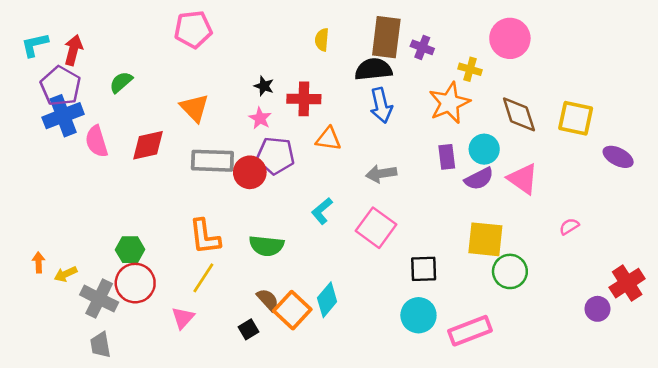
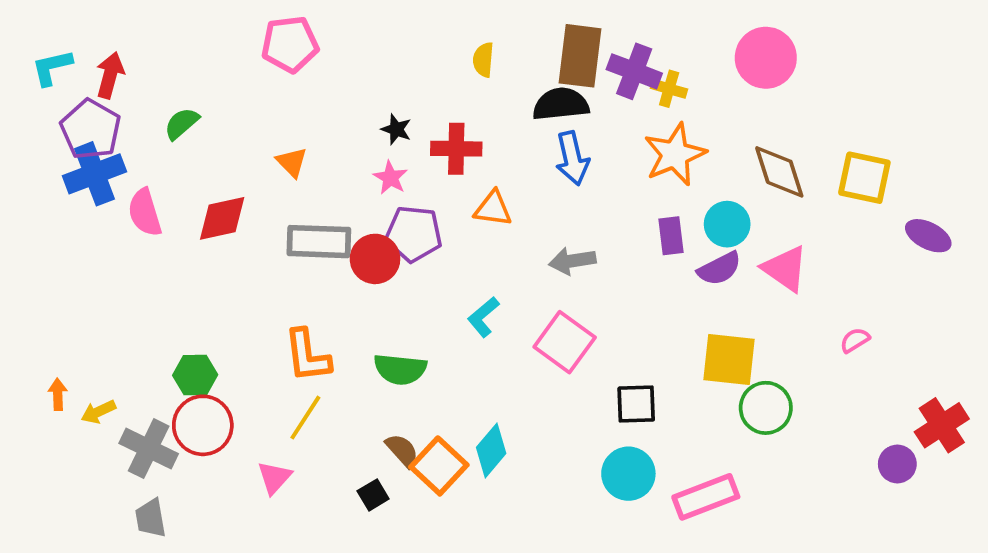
purple cross: (422, 47) -> (634, 71), size x1.5
yellow cross: (470, 69) -> (669, 89), moved
orange triangle: (194, 108) -> (292, 162), size x0.7

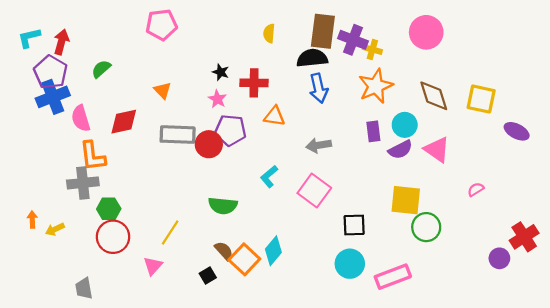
orange L-shape: (307, 356) -> (93, 156), moved
gray cross: (149, 449) -> (83, 183), moved, turned -32

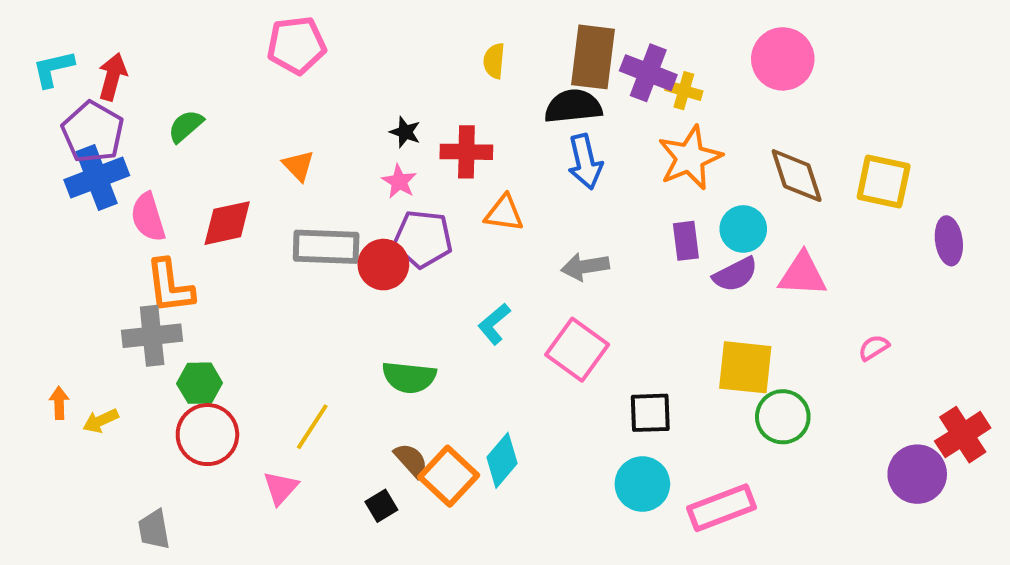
purple ellipse: (517, 131) -> (949, 241), turned 55
pink triangle: (437, 150) -> (803, 274), turned -32
purple circle: (499, 258) -> (917, 474), size x1.5

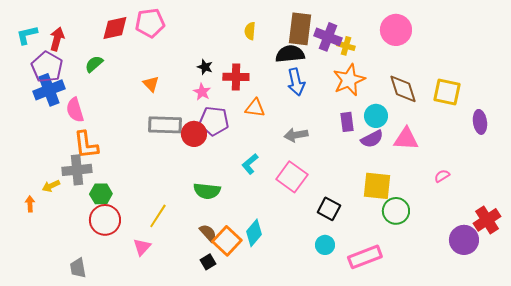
red diamond: (227, 223) -> (115, 28), moved
black square: (650, 413) -> (329, 209), turned 30
yellow arrow: (101, 421) -> (51, 186), moved
cyan circle: (642, 484) -> (325, 245), size x0.7
black square: (381, 506) -> (208, 262), moved

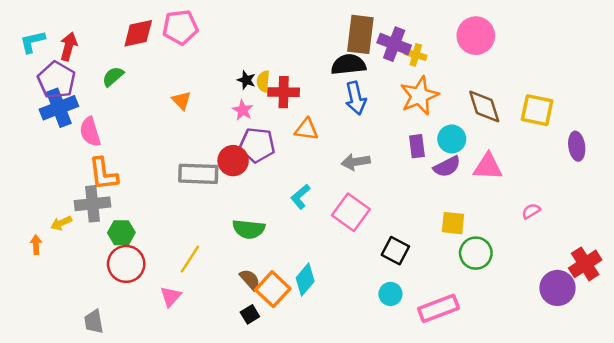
yellow semicircle: (250, 31) -> (263, 81), moved
gray rectangle: (165, 125) -> (198, 174), moved
yellow square: (377, 186) -> (453, 223), size x0.7

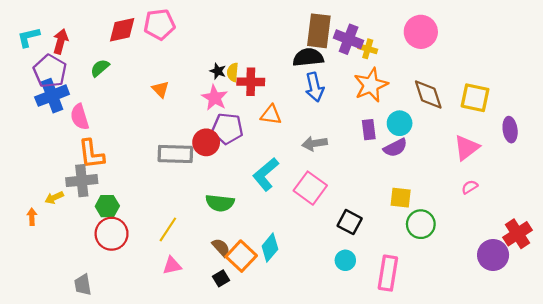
pink star: (243, 110) -> (215, 98), size x1.4
pink triangle: (488, 167) -> (466, 148), moved, turned -40
cyan L-shape: (300, 197) -> (266, 174), size x1.5
pink triangle: (171, 296) -> (172, 266), moved, turned 36
pink rectangle: (439, 308) -> (388, 273), turned -60

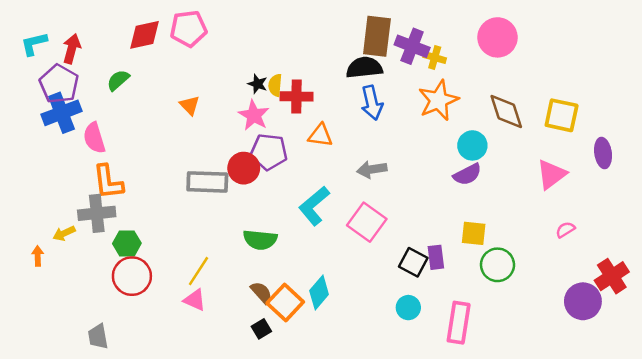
purple rectangle: (369, 130) -> (436, 257), moved
pink semicircle: (470, 187) -> (565, 230), moved
pink triangle: (172, 266) -> (195, 300), moved, turned 36

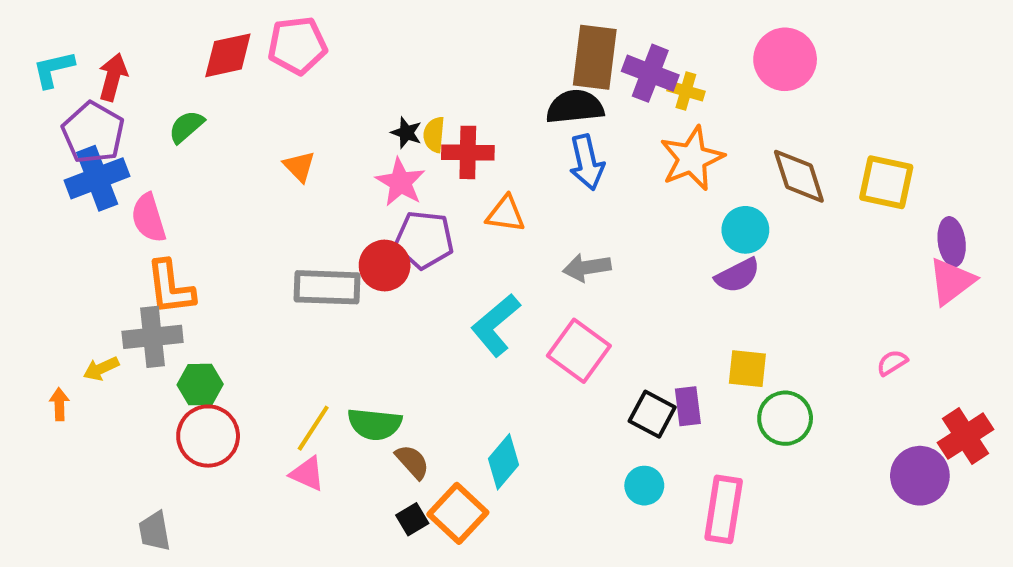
pink triangle: (552, 174) -> (952, 281), moved
green semicircle: (260, 240) -> (375, 424), moved
orange square: (285, 303) -> (458, 513), moved

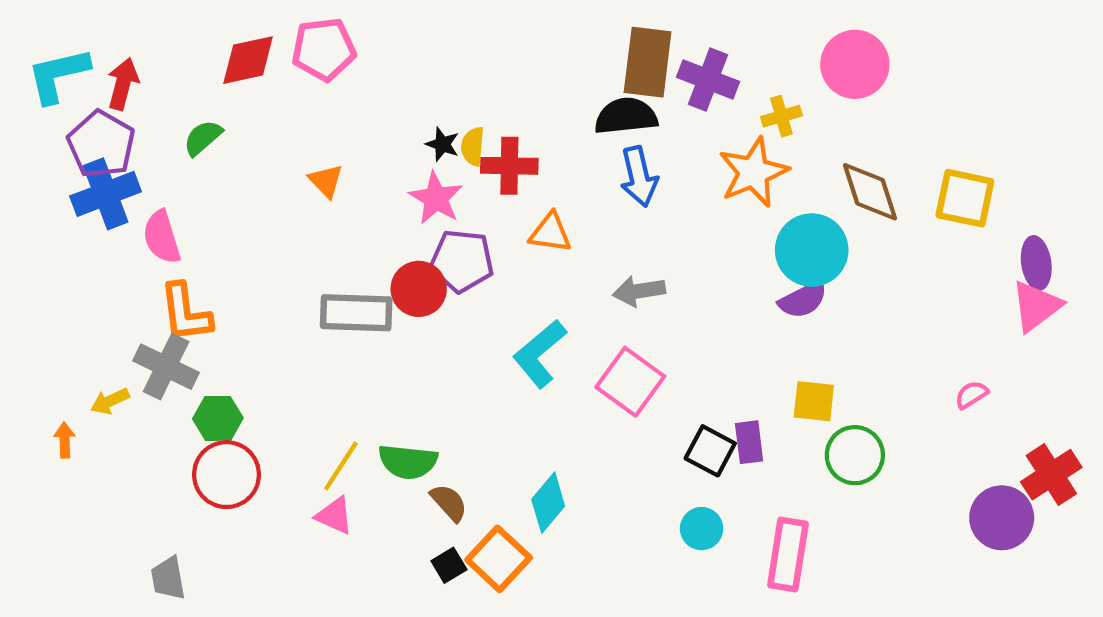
cyan L-shape: (53, 69) -> (58, 75), size x1.4
yellow cross: (686, 91) -> (781, 116), moved, turned -32
cyan circle: (745, 230) -> (812, 250), size x1.4
gray cross: (153, 337) -> (166, 367), turned 32

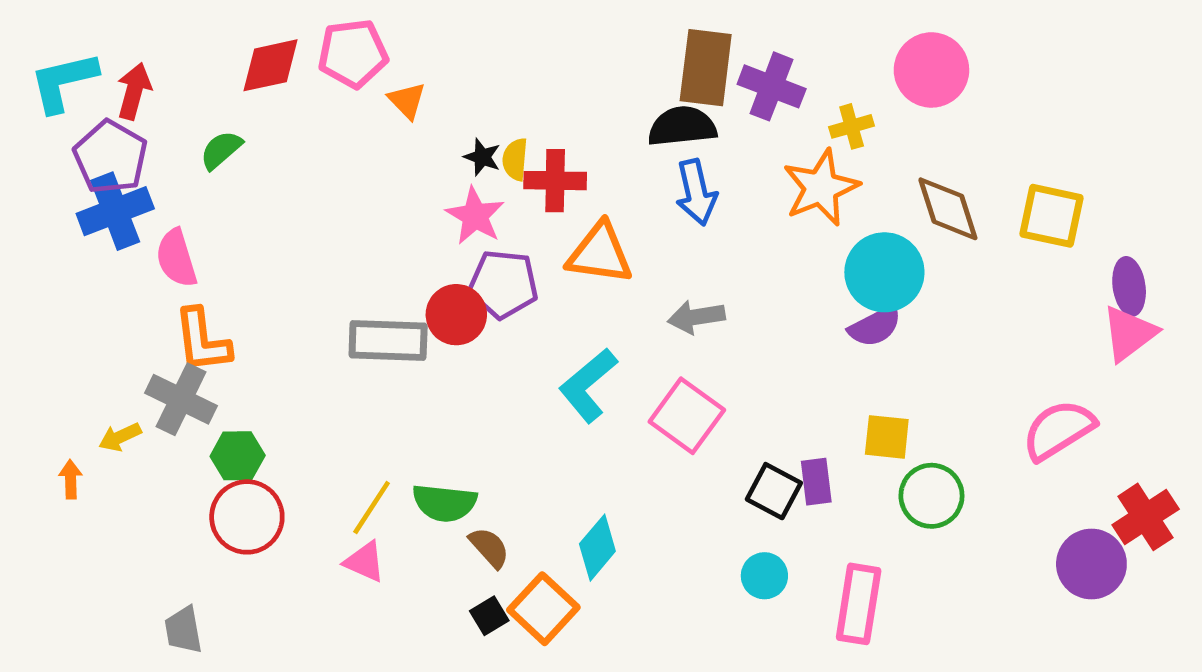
orange triangle: (326, 181) -> (407, 101), moved
orange triangle: (550, 233) -> (600, 253), size x1.4
pink semicircle: (971, 395) -> (1059, 430), size x2.0

